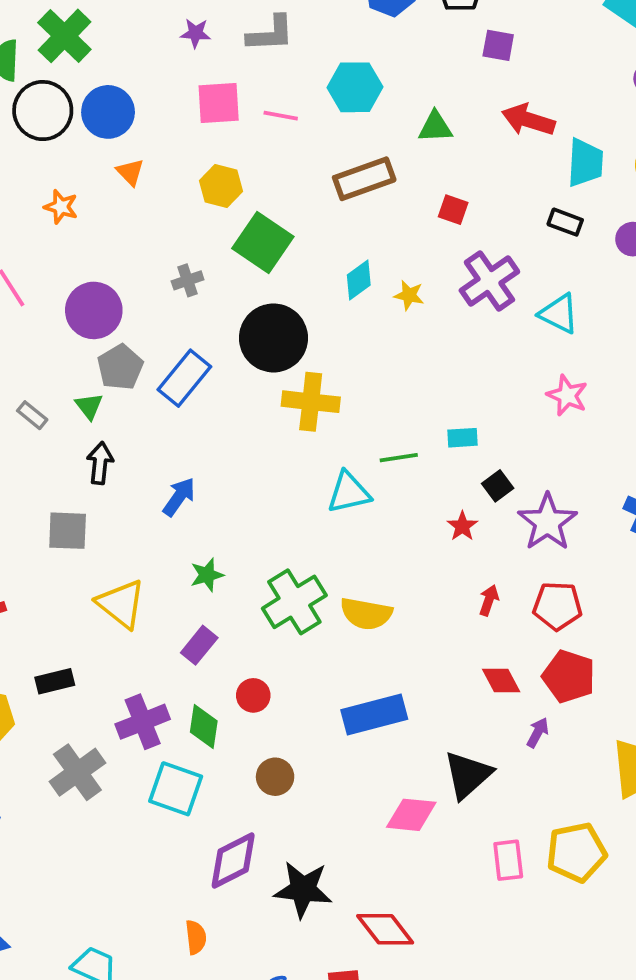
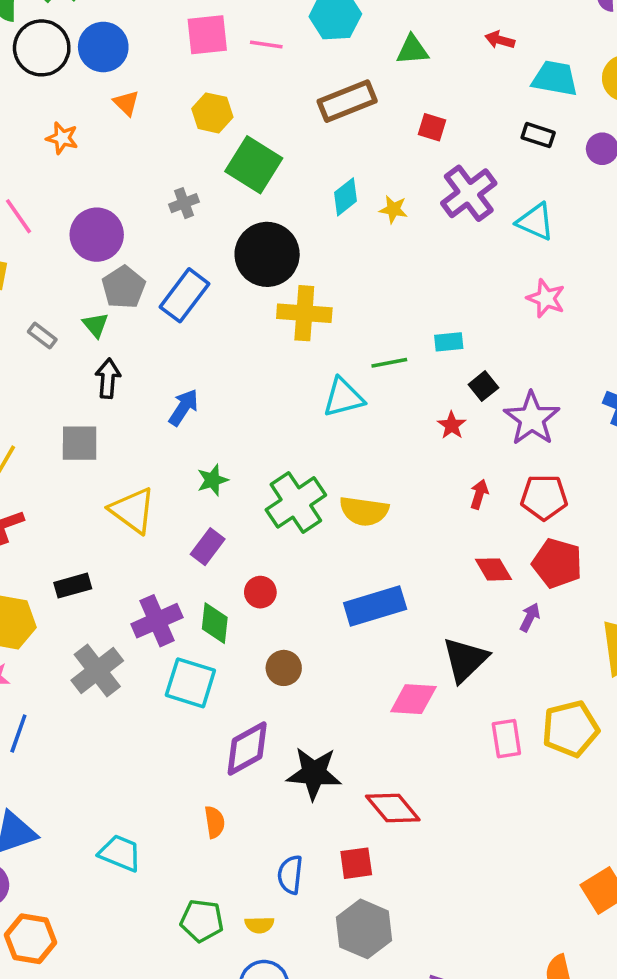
red arrow: (528, 120) -> (500, 40), size x0.6
cyan trapezoid: (585, 163) -> (555, 78), turned -81

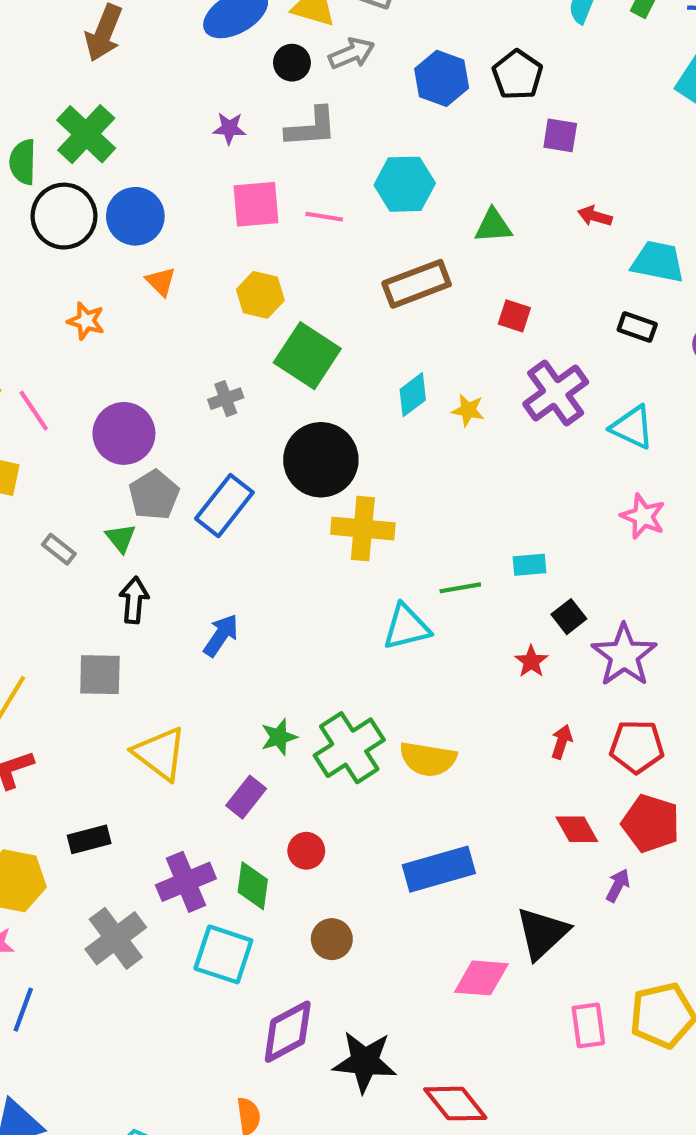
green star: (213, 480) -> (279, 737), moved

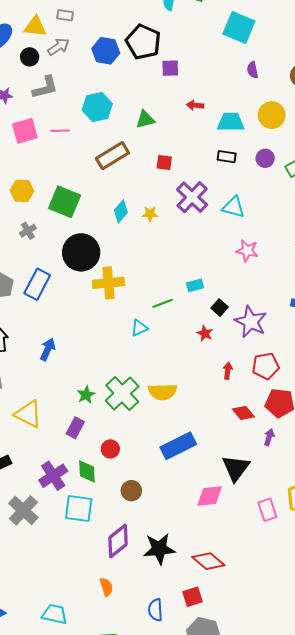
black pentagon: (517, 75) -> (143, 42), size x1.4
yellow hexagon: (260, 295) -> (22, 191), moved
cyan triangle: (406, 627) -> (139, 328), size x0.7

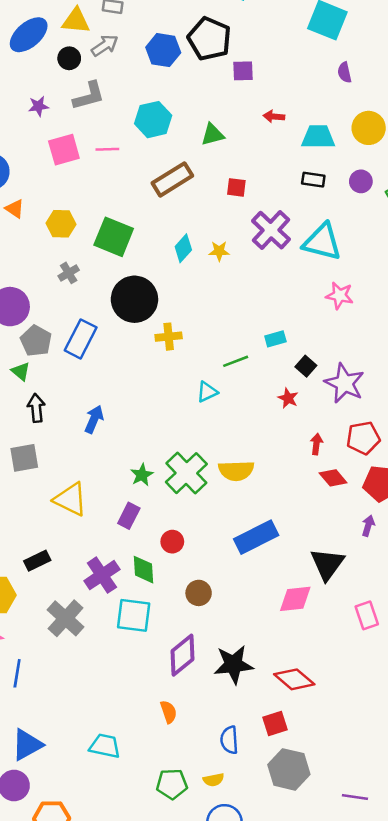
cyan triangle: (234, 207) -> (322, 242), size x1.4
yellow cross: (108, 283) -> (169, 337), size x0.7
red diamond: (243, 413) -> (333, 478), moved

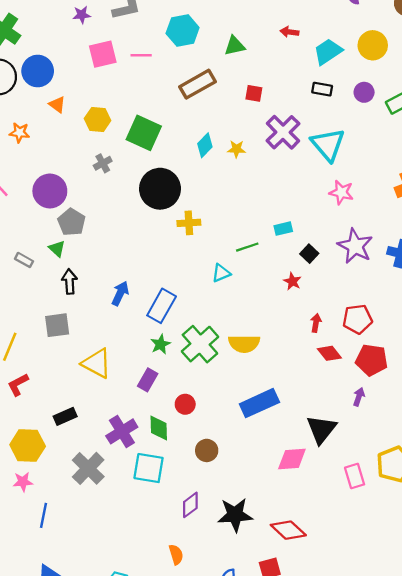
cyan trapezoid: (318, 137) -> (328, 52), turned -36
cyan triangle: (322, 242) -> (328, 144), turned 33
blue rectangle: (81, 339) -> (162, 306), moved
purple star: (344, 383) -> (355, 246), moved
purple diamond: (182, 655) -> (190, 505), size x0.7

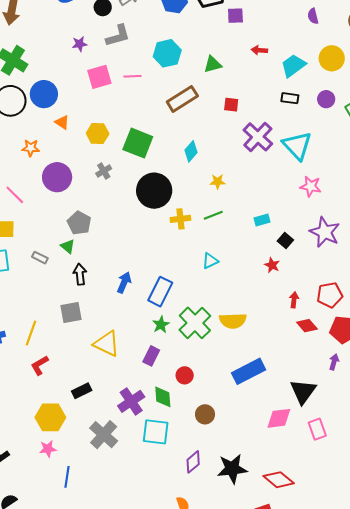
yellow star: (236, 149) -> (218, 182), moved
purple circle: (50, 191) -> (57, 177), moved
green line: (247, 247) -> (213, 215), moved
pink rectangle: (355, 476) -> (317, 429), moved

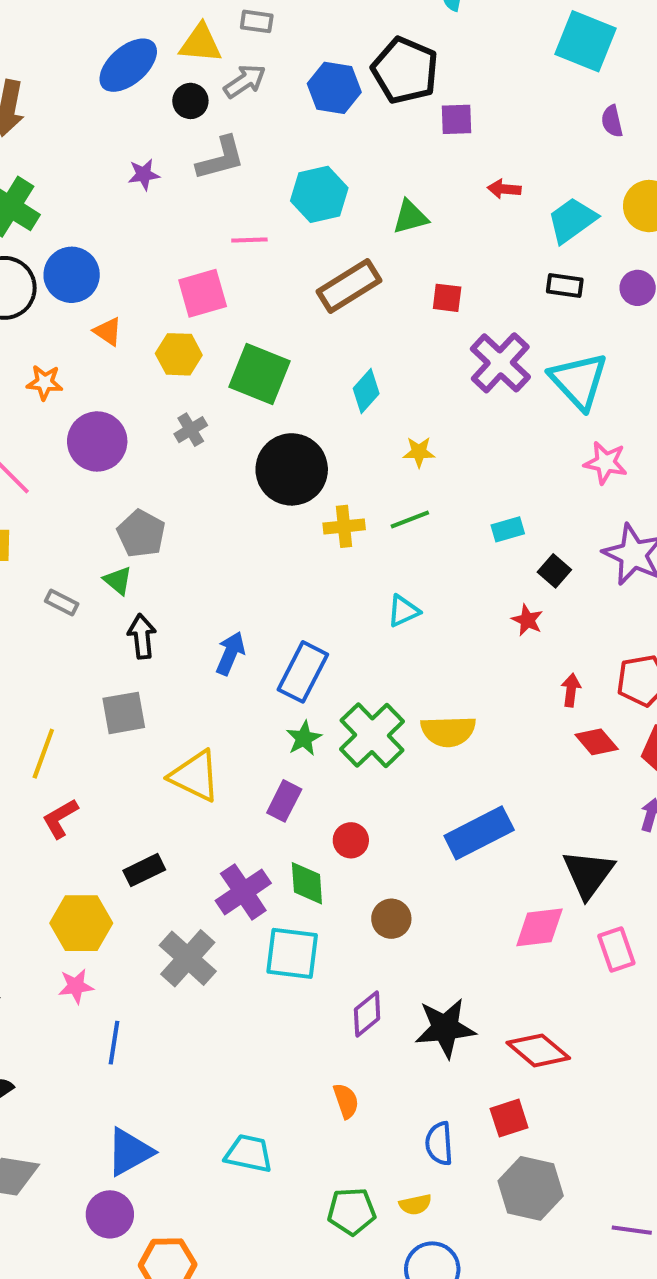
pink square: (99, 77) -> (203, 293), moved

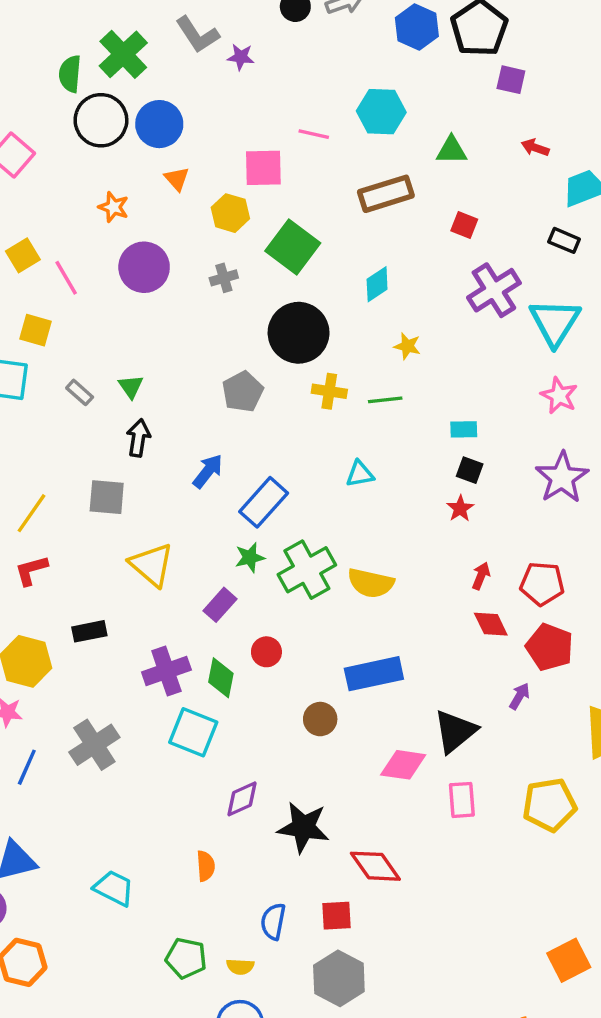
gray L-shape: (221, 158) -> (197, 35), moved, turned 57
gray pentagon: (141, 534) -> (243, 392), moved
black square: (554, 571) -> (470, 470), moved, turned -36
brown circle: (391, 919) -> (320, 719), moved
gray cross: (188, 958) -> (94, 745), moved

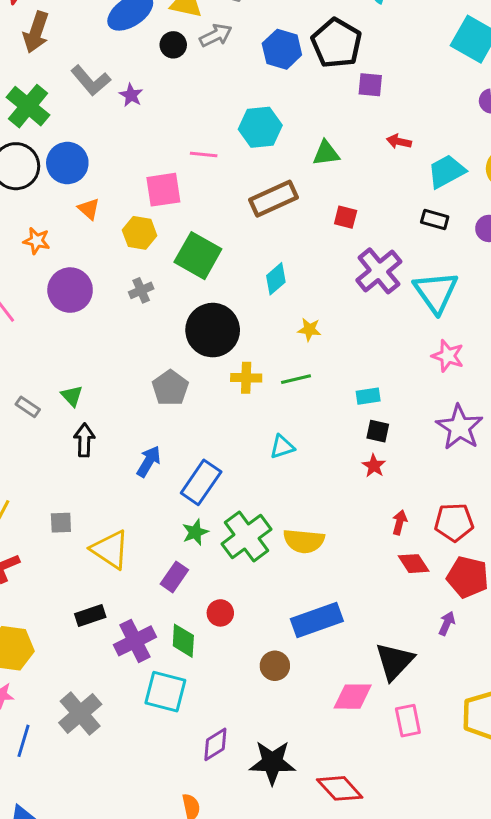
purple star: (241, 57) -> (131, 95), turned 30
gray square: (107, 497) -> (61, 523), moved, size x0.7
black rectangle: (89, 631) -> (90, 616), moved

